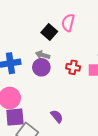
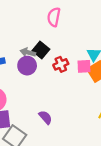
black square: (49, 32) -> (41, 50), moved
red cross: (73, 67) -> (61, 64), turned -32

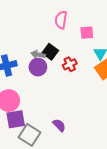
pink square: (84, 66) -> (87, 33), moved
purple semicircle: (45, 117) -> (59, 125), moved

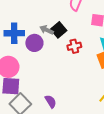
purple circle: (38, 67) -> (34, 43), moved

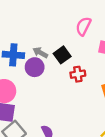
gray arrow: (47, 30) -> (40, 53), moved

